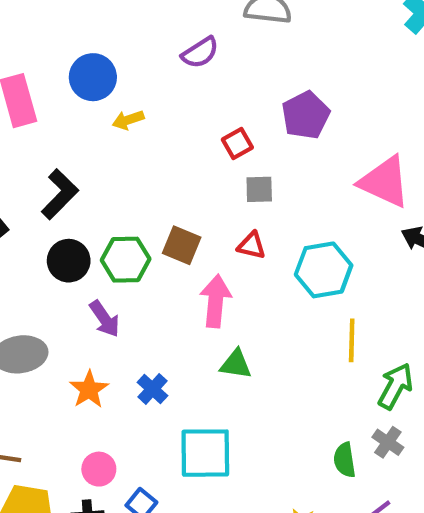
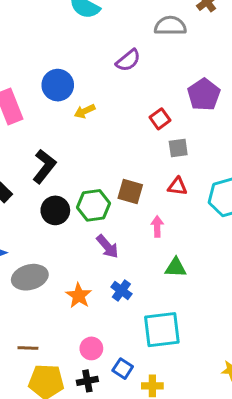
pink arrow: (216, 301) -> (157, 227), size x0.6
purple arrow: (105, 319) -> (107, 246), moved

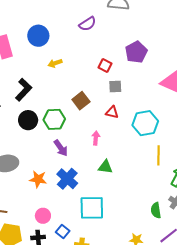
yellow arrow: (85, 111) -> (55, 63), moved
red square: (160, 119) -> (105, 66), turned -32
brown square: (130, 192) -> (81, 101), moved, turned 30
blue cross: (121, 290) -> (67, 179), size x1.5
orange star: (79, 296) -> (38, 179), turned -30

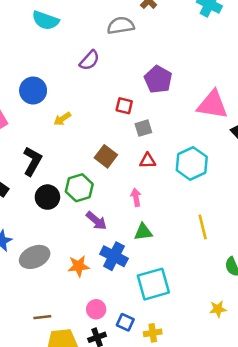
yellow line: (159, 155) -> (203, 227), moved
green triangle: (105, 167) -> (143, 232), moved

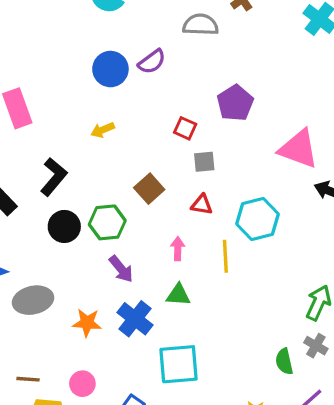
blue circle: (33, 91) -> (110, 69), moved
yellow line: (203, 227) -> (225, 256), moved
pink circle: (96, 309) -> (82, 384), moved

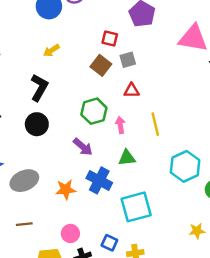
black L-shape: (54, 177) -> (39, 88), moved
brown square: (149, 189) -> (101, 65), moved
cyan hexagon: (258, 219) -> (185, 166), moved
green hexagon: (107, 222) -> (94, 111), moved
brown line: (28, 379) -> (24, 224), moved

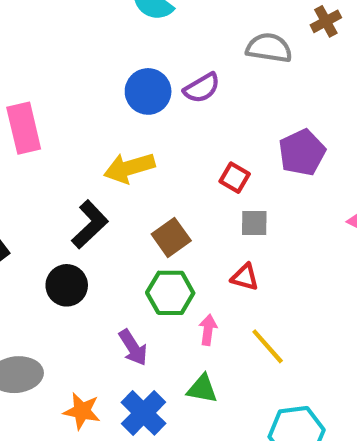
yellow arrow: (51, 51) -> (129, 168), size x1.6
brown square: (101, 65) -> (171, 237), moved
yellow line: (155, 124) -> (268, 346), turned -45

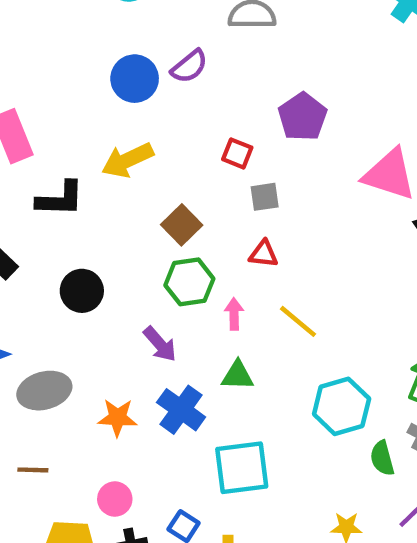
black L-shape: (90, 224) -> (60, 199), moved, turned 54

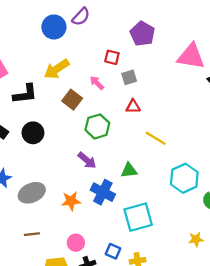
brown square: (182, 225) -> (72, 100), moved
black circle: (82, 291) -> (33, 133), moved
pink arrow: (234, 314) -> (97, 83), moved, turned -35

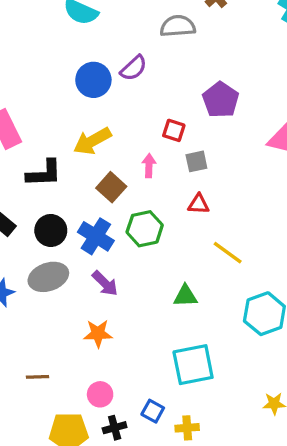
pink arrow: (97, 83) -> (149, 166), turned 42
purple arrow: (87, 160) -> (105, 283), moved
blue cross: (103, 192) -> (96, 236), moved
gray ellipse: (32, 193) -> (48, 277), moved

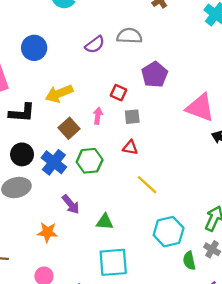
gray semicircle: (178, 26) -> (129, 36), moved
blue circle: (93, 80) -> (34, 48), moved
purple arrow: (105, 283) -> (71, 204), moved
green triangle: (185, 296) -> (105, 222), moved

